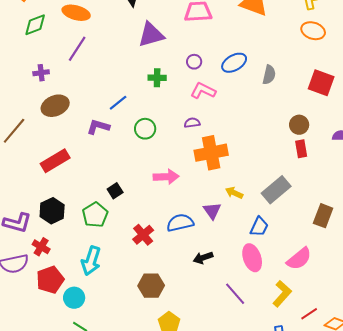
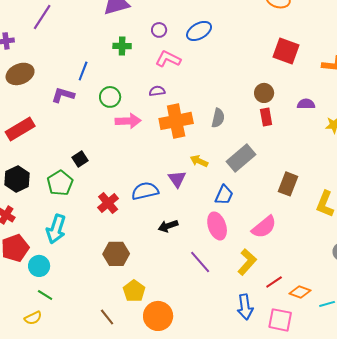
gray semicircle: (269, 75) -> (218, 118), moved
blue line: (118, 103) -> (83, 71), turned -30
pink arrow: (166, 177) -> (128, 121), moved

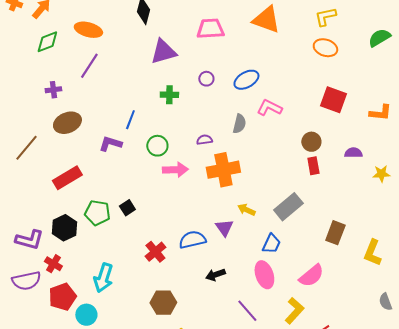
pink L-shape: (168, 59) -> (269, 108), moved
gray semicircle: (218, 118) -> (239, 124), moved
green pentagon: (60, 183) -> (97, 213), moved, turned -30

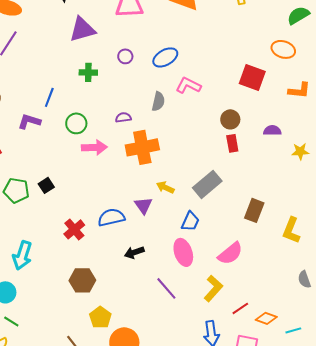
orange ellipse: (325, 48) -> (283, 49), moved

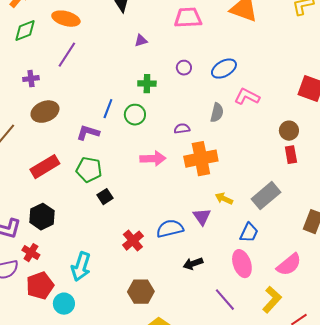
purple triangle: (82, 29) -> (141, 41), size x0.5
green circle: (76, 123) -> (135, 115), moved
green pentagon: (16, 190) -> (89, 170), moved

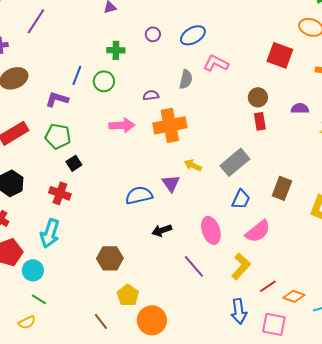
blue trapezoid: (249, 233) -> (241, 199), moved
red cross: (133, 241) -> (60, 193), moved, turned -30

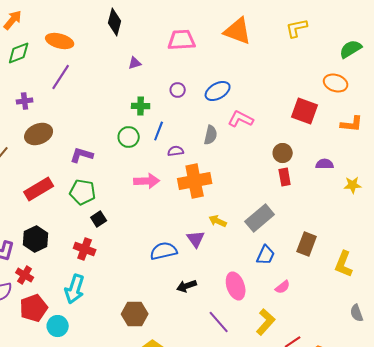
blue line: (77, 75) -> (159, 131), moved
pink semicircle: (258, 231) -> (283, 287), size x0.6

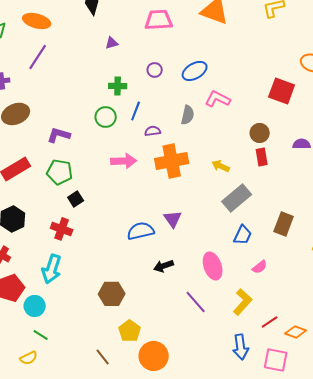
yellow arrow: (218, 221) -> (221, 166), moved

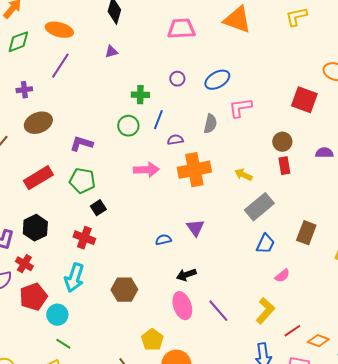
purple triangle: (112, 43) -> (111, 52), moved
pink L-shape: (218, 99) -> (240, 108), turned -35
blue semicircle: (141, 231) -> (163, 240), size x0.6
pink ellipse: (213, 266) -> (182, 306), moved
brown hexagon: (112, 294) -> (124, 290), moved

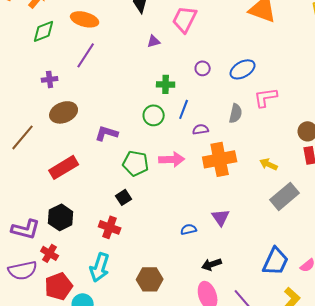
pink trapezoid: (181, 29) -> (185, 19), moved, turned -60
purple triangle: (111, 52) -> (154, 41), moved
green pentagon: (82, 181) -> (136, 163), moved
blue trapezoid: (265, 244) -> (276, 261), moved, size x1.4

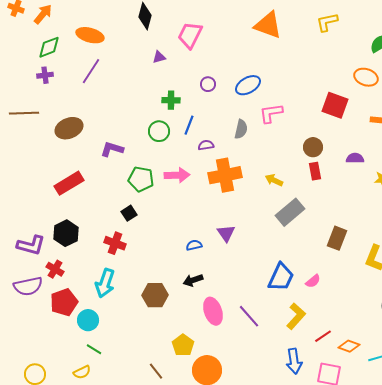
purple cross: (50, 79) -> (45, 75), moved
brown line: (23, 137) -> (24, 113), moved, turned 48
black arrow: (212, 264) -> (193, 280), moved

